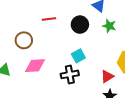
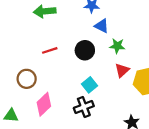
pink diamond: (35, 66) -> (44, 104), turned -30
red triangle: (107, 76) -> (122, 70), moved

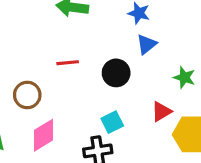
blue triangle: (102, 26) -> (146, 44), turned 42
green star: (117, 46) -> (184, 77), moved

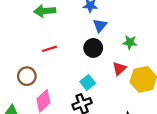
black circle: (116, 73) -> (93, 48), moved

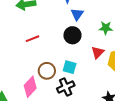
brown circle: (27, 76) -> (47, 71), moved
cyan square: (88, 82) -> (70, 67), turned -32

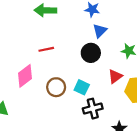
pink diamond: (30, 87) -> (25, 76), moved
black cross: (66, 87) -> (93, 109), moved

